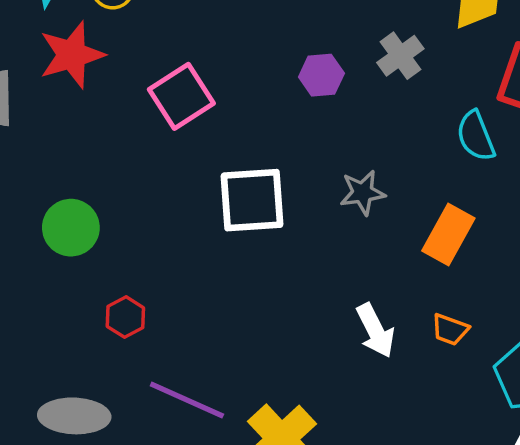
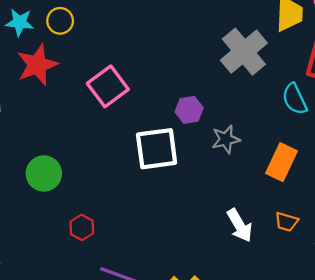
gray cross: (400, 56) -> (244, 52), size x1.6
purple hexagon: (321, 75) -> (189, 110), moved

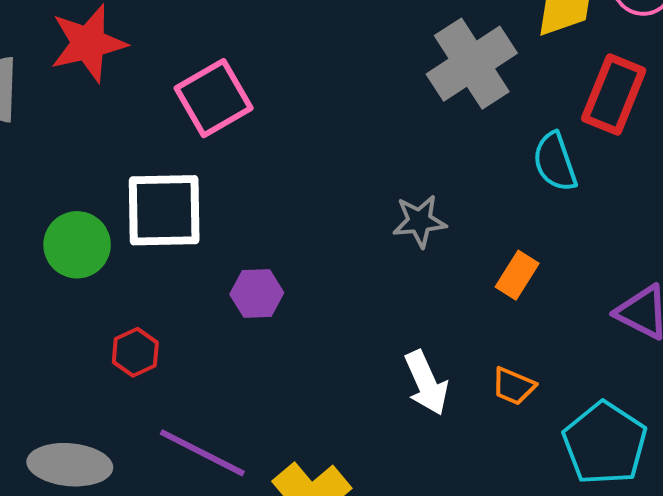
purple hexagon: (189, 110) -> (257, 294), moved
white square: (157, 149) -> (164, 210), moved
orange rectangle: (281, 162) -> (517, 275), size x0.7

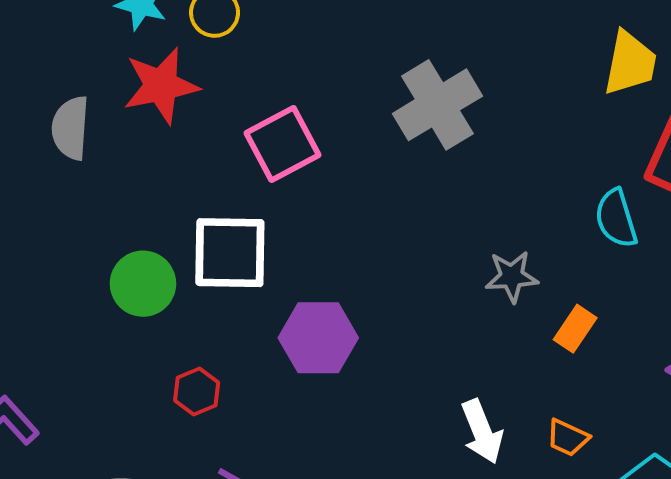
gray cross: (472, 64) -> (437, 105), moved
gray star: (419, 221) -> (512, 276), moved
purple hexagon: (257, 294) -> (318, 338), size x1.5

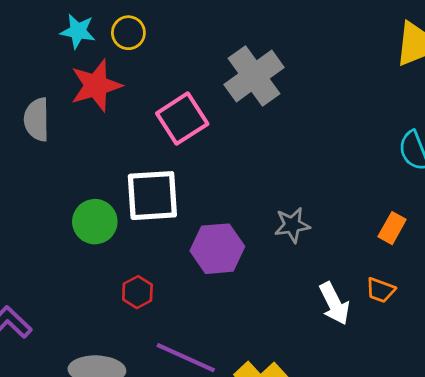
gray cross: (437, 105) -> (254, 76), moved
gray star: (512, 276) -> (292, 225), moved
orange trapezoid: (568, 438) -> (380, 290), moved

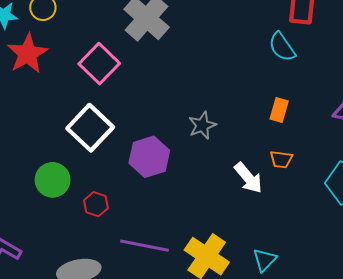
white square: (152, 196) -> (90, 128), turned -30
green circle: (95, 222) -> (53, 180), moved

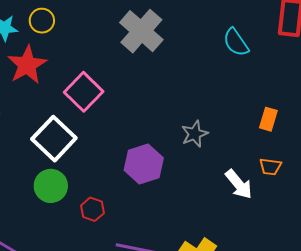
cyan semicircle: (282, 47) -> (236, 42), moved
pink square: (99, 64) -> (84, 92), moved
white square: (90, 128) -> (54, 139), moved

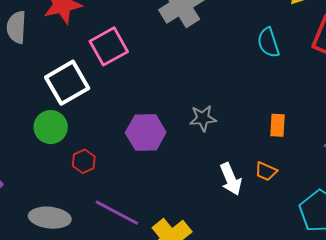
orange rectangle: (268, 119) -> (278, 125), turned -30

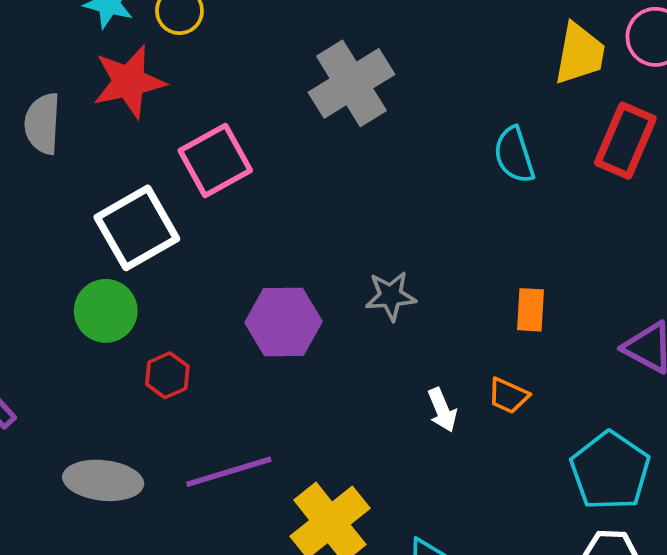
white arrow: (231, 179) -> (442, 410), size x0.7
purple line: (117, 213) -> (229, 472), turned -45

